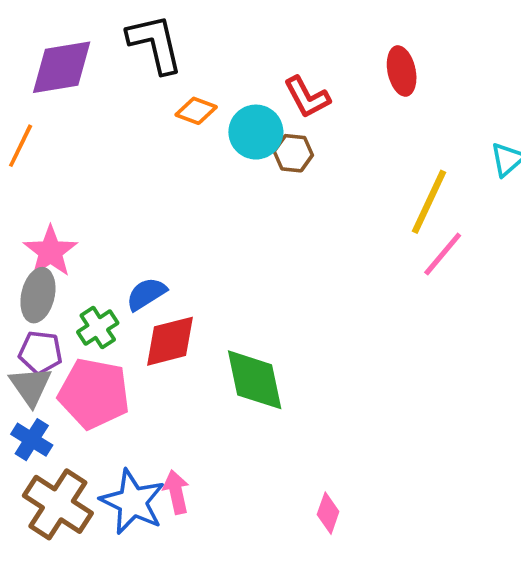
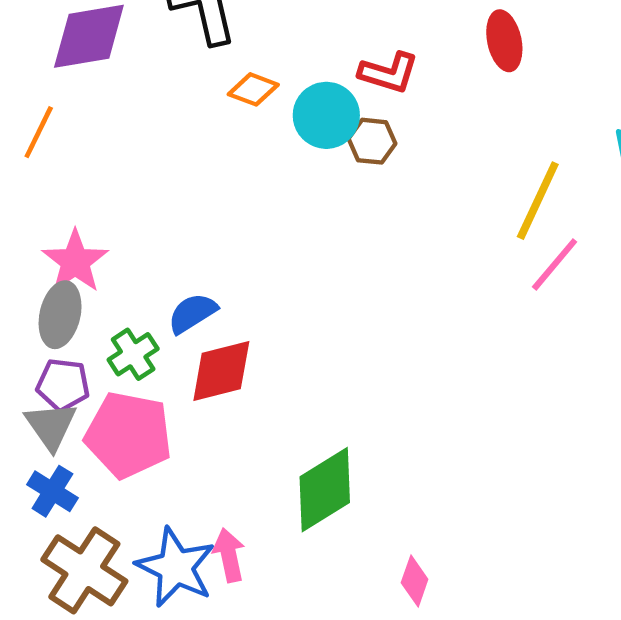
red L-shape: (307, 97) -> (389, 73), turned -45
green diamond: (255, 380) -> (325, 490), moved, turned 70

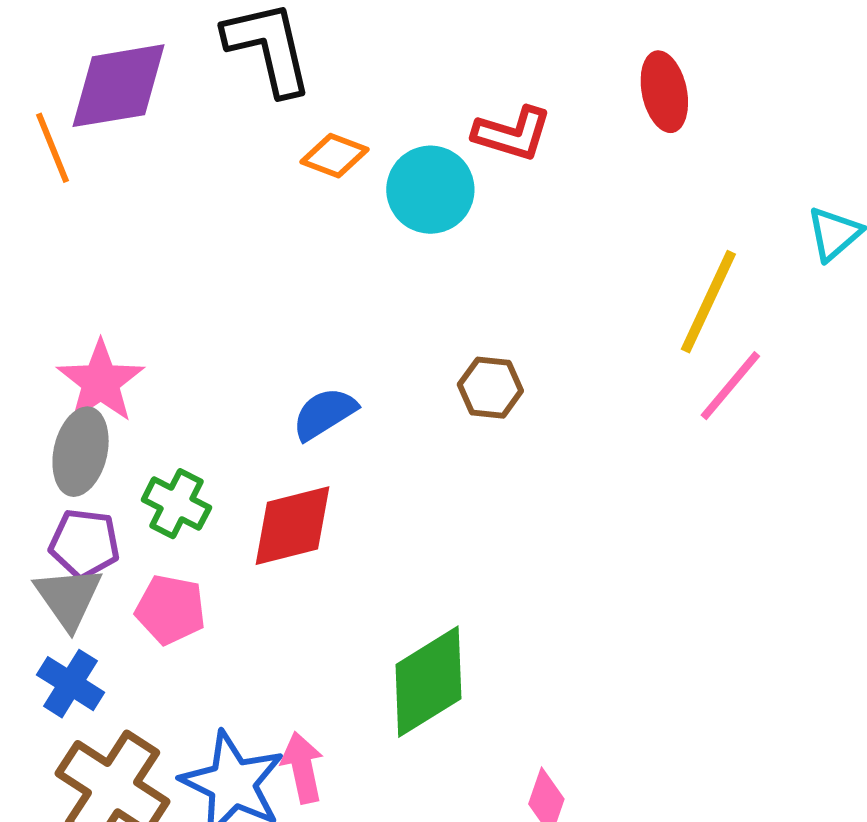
orange line: (39, 132) -> (53, 148), moved, turned -48
brown hexagon: (372, 141) -> (490, 388), moved
blue semicircle: (192, 313) -> (324, 414), moved
green cross: (133, 354) -> (176, 504), turned -30
pink pentagon: (128, 435) -> (170, 610), size x0.6

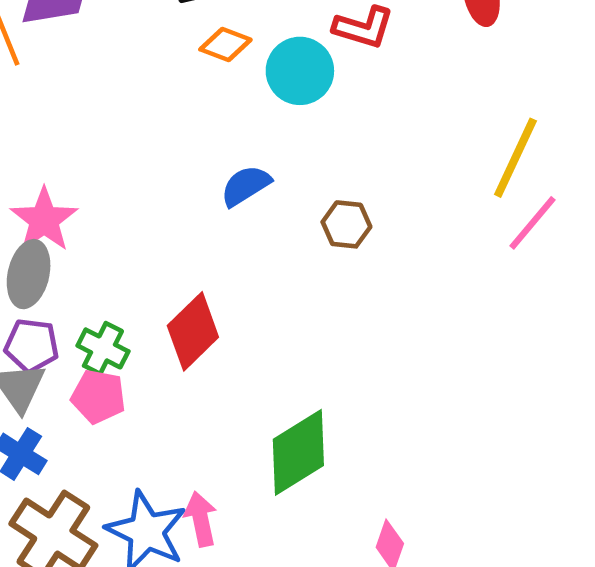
blue semicircle: (324, 414) -> (246, 186), moved
green cross: (176, 504) -> (103, 348), moved
red diamond: (292, 526) -> (193, 331), turned -30

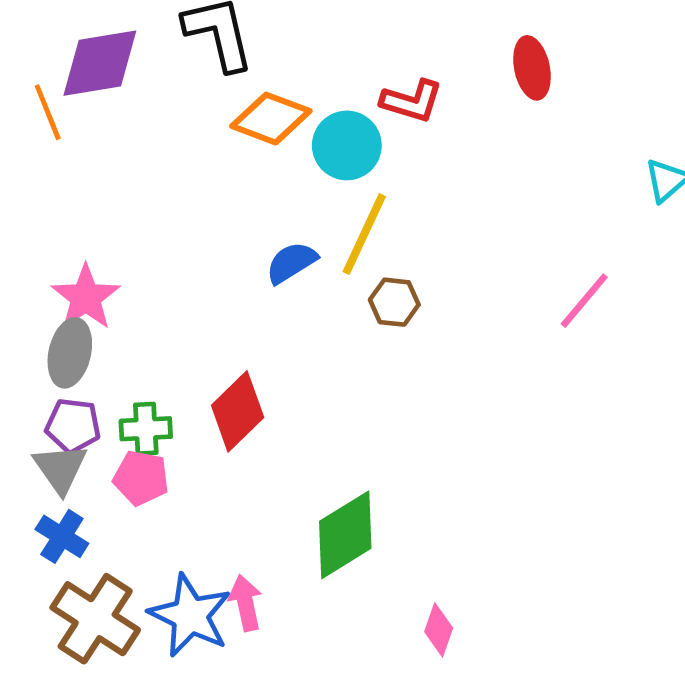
orange diamond: (225, 45) -> (271, 119), size x1.5
yellow line: (515, 158) -> (364, 234), moved
green cross: (103, 348) -> (146, 429), turned -30

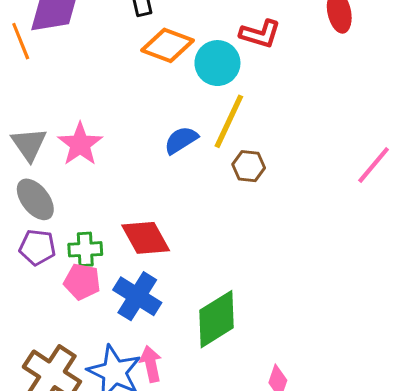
pink star: (86, 297) -> (80, 144), moved
gray ellipse: (70, 353) -> (35, 199), turned -51
red diamond: (238, 411) -> (146, 238), turned -75
gray triangle: (60, 468) -> (29, 144), moved
blue cross: (62, 536) -> (137, 296), moved, size x1.4

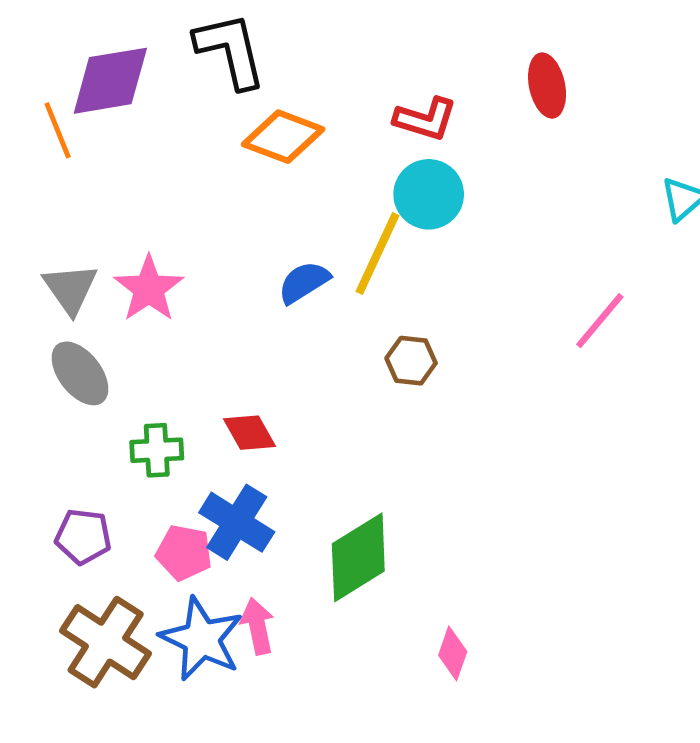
cyan circle: (217, 63) -> (429, 194), moved
brown hexagon: (249, 166) -> (411, 361), moved
red diamond: (146, 238) -> (250, 433), size x0.7
purple pentagon: (37, 247) -> (83, 537), moved
pink pentagon: (82, 282) -> (184, 553), moved

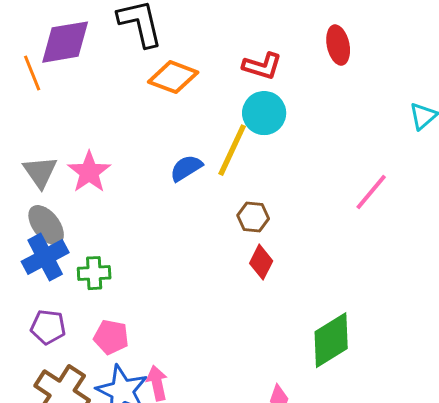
red diamond: (250, 433) -> (261, 262), moved, turned 56
blue cross: (237, 522) -> (45, 257), moved, turned 30
green diamond: (358, 557) -> (331, 340), moved

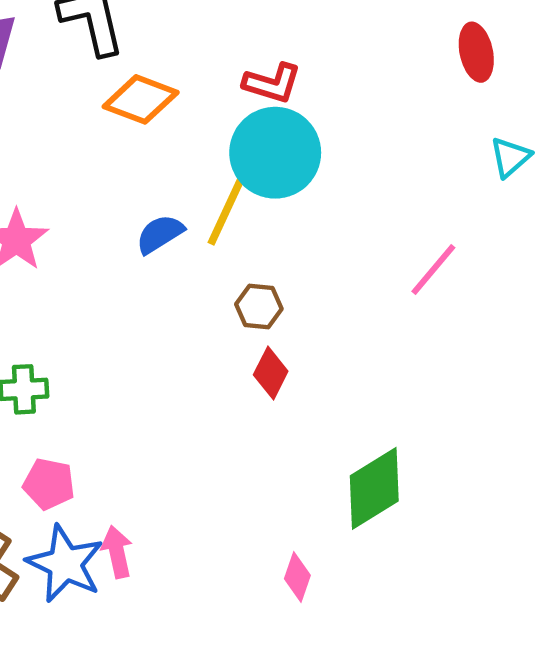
red ellipse: (338, 45) -> (476, 52), moved
cyan circle: (264, 113) -> (275, 153), size x1.4

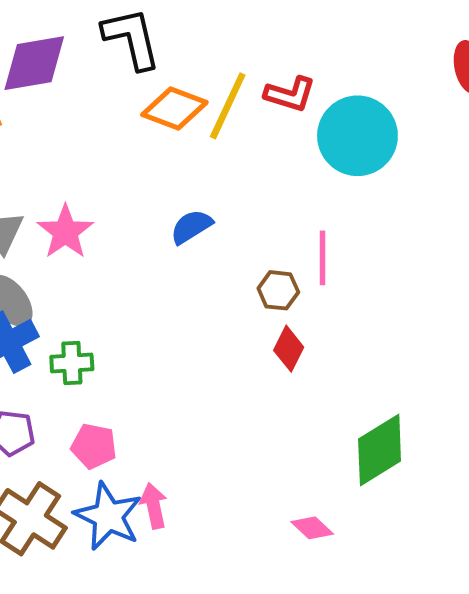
cyan circle: (275, 153) -> (357, 136), moved
yellow line: (228, 207) -> (228, 106), moved
pink line: (433, 270) -> (322, 258), moved, turned -40
pink diamond: (297, 577) -> (312, 528), turned -66

